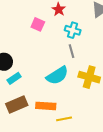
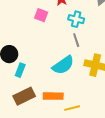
cyan rectangle: (14, 78) -> (20, 70), turned -32

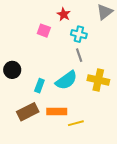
cyan rectangle: (20, 70) -> (39, 86), moved

